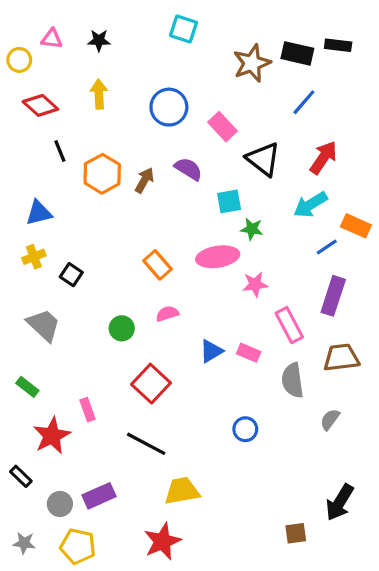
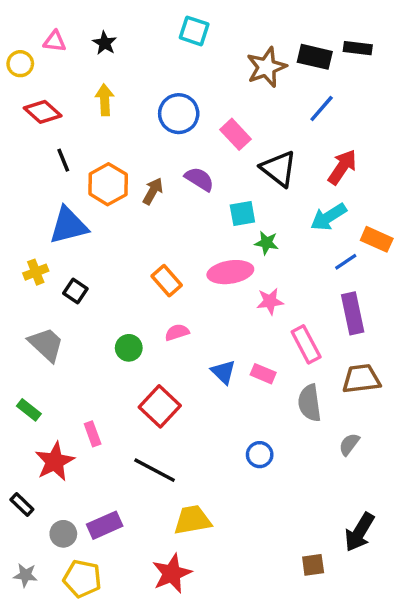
black star: (99, 40) -> (105, 43), turned 30
blue triangle: (39, 213) -> (68, 226), moved, size x1.4
purple rectangle: (333, 296) -> (353, 313), turned -30
blue triangle: (211, 351) -> (223, 372), turned -45

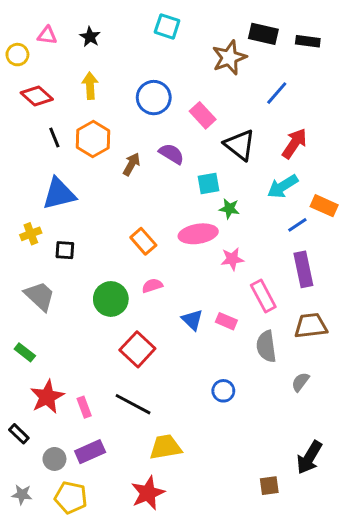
black rectangle: (315, 57) -> (263, 34), moved
orange hexagon: (108, 184) -> (93, 139), moved
black square: (75, 291) -> (65, 250), turned -30
green circle: (129, 348) -> (111, 299), size x1.5
pink rectangle: (93, 434) -> (84, 407), moved

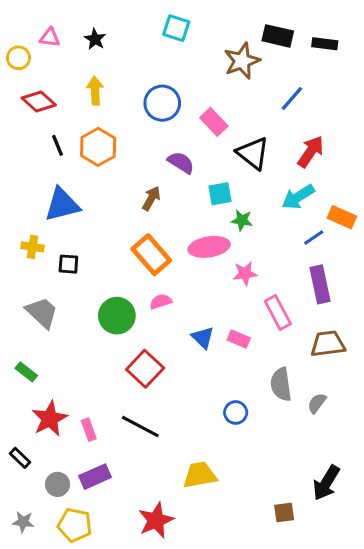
brown arrow: (132, 164) -> (151, 198), moved
yellow cross: (31, 234) -> (33, 247), turned 30
orange rectangle: (143, 241) -> (151, 255), size x1.4
gray semicircle: (266, 346) -> (281, 384), moved
yellow trapezoid: (166, 447) -> (200, 475), moved

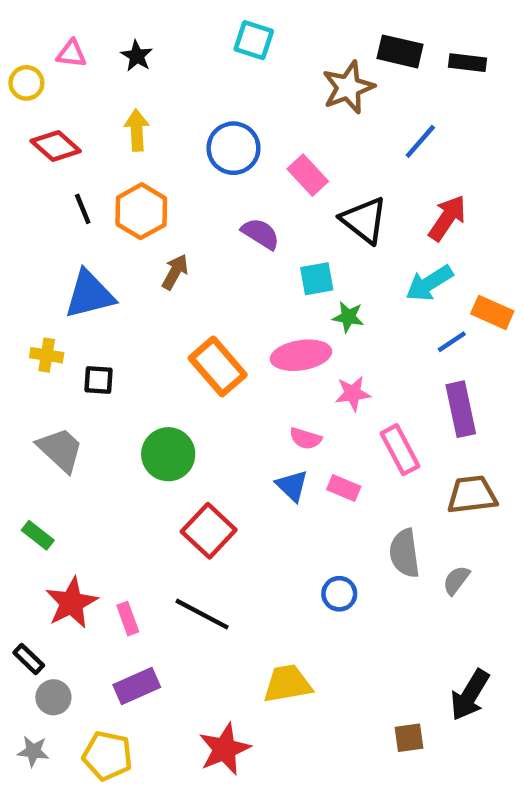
brown arrow: (151, 198) -> (175, 272), moved
pink semicircle: (161, 302) -> (306, 438), moved, turned -145
gray circle: (58, 484) -> (53, 697), moved

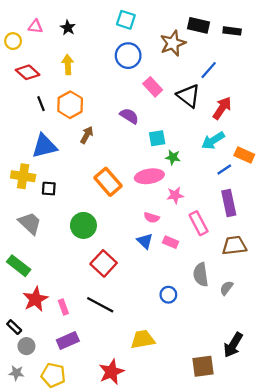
blue circle: (233, 148) -> (128, 56), moved
black triangle: (364, 220) -> (188, 96), moved
yellow cross: (47, 355) -> (23, 176), size x1.5
green rectangle: (38, 535) -> (19, 266), size x1.5
brown square: (409, 738) -> (203, 366), size x1.5

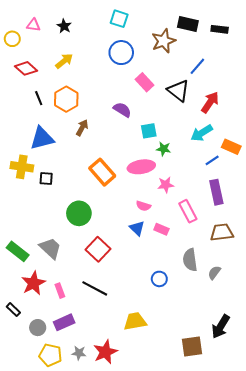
yellow arrow: (68, 64) -> (64, 61), turned 54
gray trapezoid: (30, 223) -> (50, 248), moved
gray circle: (26, 346) -> (38, 328), moved
gray star: (16, 373) -> (79, 353), moved

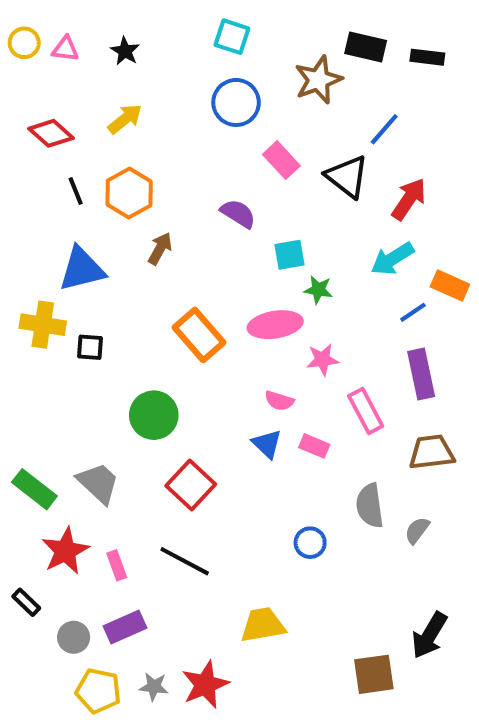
yellow circle: (12, 39) -> (24, 43), moved

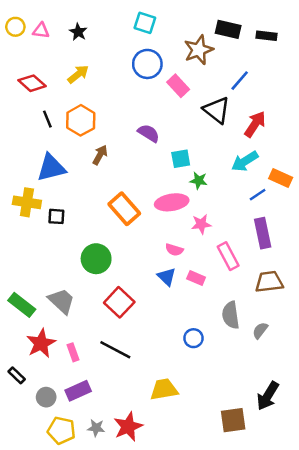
pink rectangle: (281, 160) -> (178, 86), moved

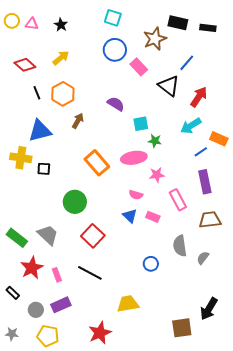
gray star: (96, 428) -> (12, 334), moved

